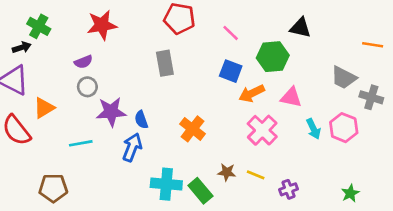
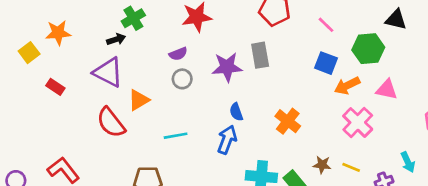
green cross: (39, 26) -> (133, 18), turned 30
purple star: (111, 112) -> (227, 67), moved
cyan arrow: (313, 129) -> (408, 162), moved

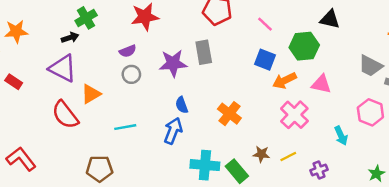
cyan arrow: (408, 162) -> (341, 136), moved
yellow line: (351, 167) -> (288, 156), turned -49

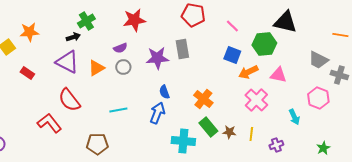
black triangle: (330, 19) -> (285, 22), size x1.4
orange triangle: (91, 94) -> (96, 68), moved
yellow line: (288, 156) -> (251, 134), turned -56
red L-shape: (21, 159) -> (49, 123), moved
green rectangle: (237, 171) -> (208, 127), moved

